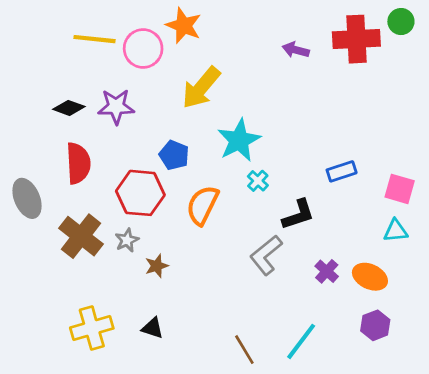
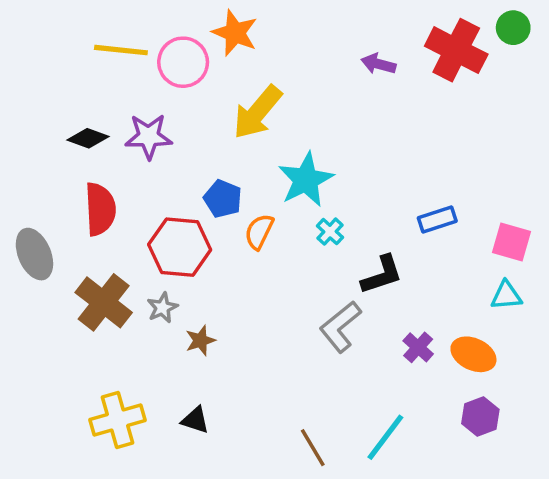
red cross: (356, 39) -> (456, 50), turned 30
orange semicircle: (203, 205) -> (259, 232), moved, size x0.7

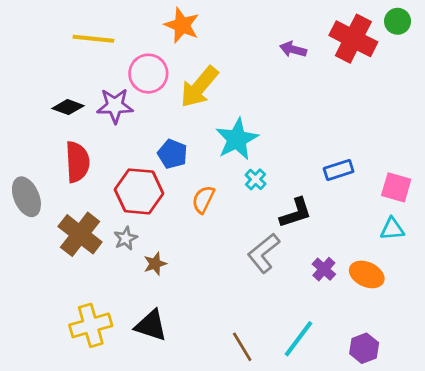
pink circle: (183, 62) -> (148, 74), moved
orange semicircle: (259, 232) -> (203, 199), moved
purple hexagon: (480, 417) -> (364, 348), moved
black triangle: (195, 420) -> (151, 325), size x1.5

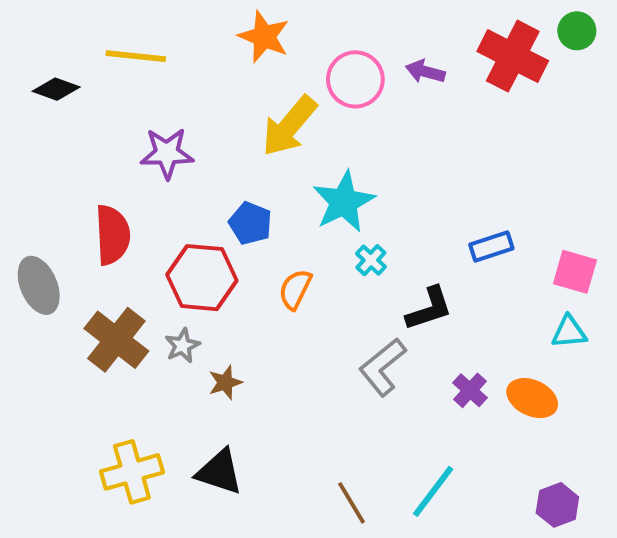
pink circle: (148, 74) -> (355, 79), moved
black diamond: (68, 107) -> (56, 89), moved
purple hexagon: (364, 348) -> (557, 505), moved

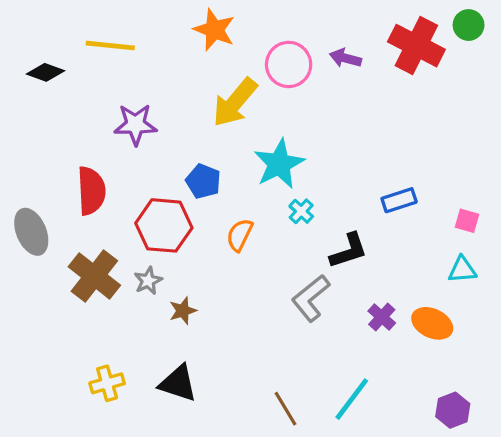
pink square: (575, 272) -> (467, 221), size x0.7
yellow cross: (132, 472) -> (107, 383), size x0.7

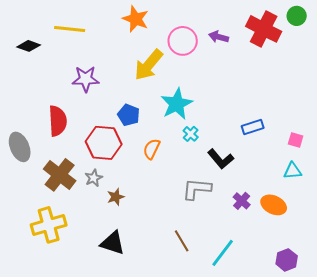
black L-shape: (349, 251) -> (221, 159), turned 68
gray L-shape: (311, 298) -> (197, 189), turned 44
yellow cross: (107, 383) -> (49, 225), moved, size x1.6
brown line: (285, 409) -> (182, 241), moved

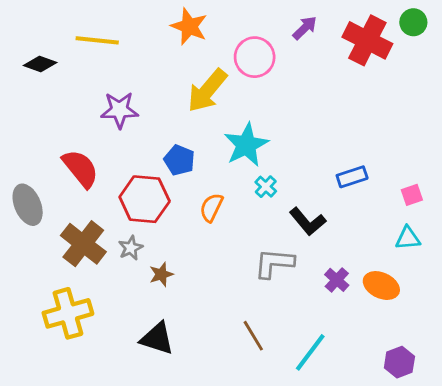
purple arrow: (219, 37) -> (305, 28), moved, turned 120
red semicircle: (58, 121) -> (80, 169), turned -36
pink square: (296, 140) -> (412, 195), turned -35

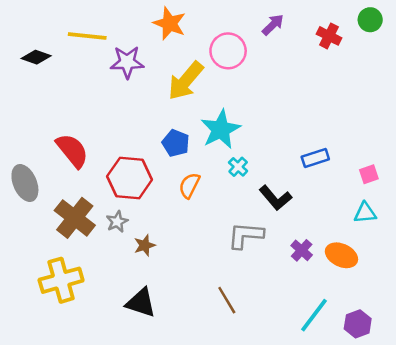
red cross: (367, 40) -> (329, 36), size x0.6
purple star: (119, 110) -> (127, 62), moved
blue pentagon: (179, 160) -> (176, 143), moved
cyan line: (310, 352) -> (314, 315), moved

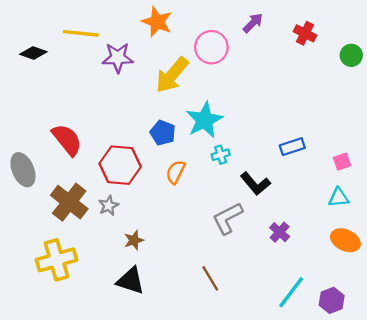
green circle: (370, 20) -> (351, 55), moved
cyan cross: (238, 167) -> (221, 155), turned 30
gray L-shape: (246, 235) -> (228, 218), turned -32
brown star: (145, 245) -> (134, 240), moved
orange ellipse: (341, 255) -> (345, 240), moved

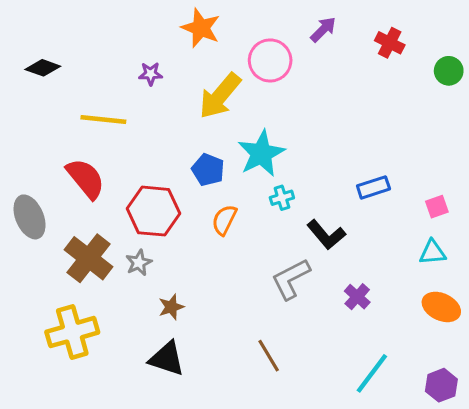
yellow line: (81, 33) -> (103, 120), moved
purple star: (118, 58) -> (151, 74), size x0.6
purple hexagon: (332, 300) -> (441, 385), moved

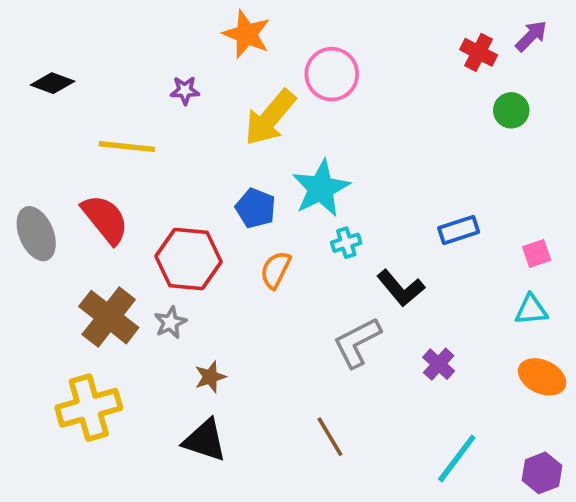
purple arrow: (323, 29) -> (531, 36), moved
green circle: (449, 71) -> (511, 110), moved
gray ellipse: (30, 217) -> (36, 234), moved

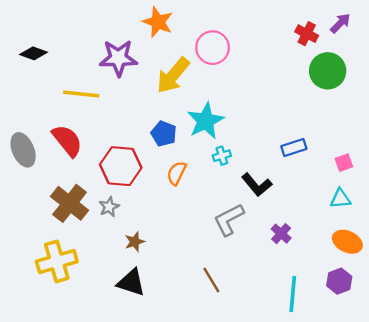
purple star: (185, 90) -> (118, 58), size x2.0
green circle: (511, 110) -> (328, 71), size x1.6
cyan line: (457, 458) -> (293, 294), turned -32
purple hexagon: (542, 473) -> (339, 281), moved

